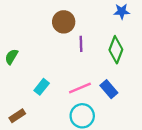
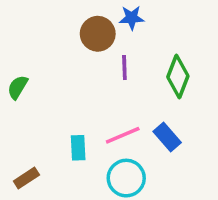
blue star: (122, 11) -> (132, 18), moved
cyan rectangle: (42, 87) -> (78, 148), moved, turned -42

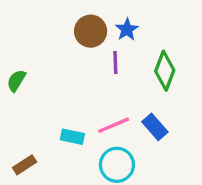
blue star: (132, 18) -> (127, 30), moved, turned -30
cyan rectangle: (78, 148) -> (72, 137), turned -75

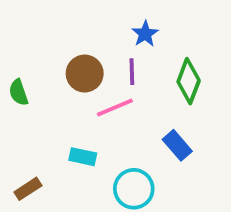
brown circle: (91, 31) -> (85, 74), moved
green semicircle: (16, 81) -> (19, 92), turned -50
pink line: (114, 125) -> (115, 108), moved

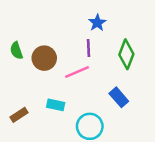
brown circle: (85, 74) -> (44, 58), moved
green semicircle: (19, 92) -> (16, 51), moved
brown rectangle: (28, 189) -> (19, 115), moved

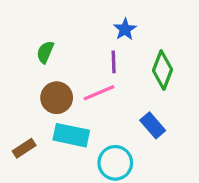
green semicircle: (16, 51) -> (45, 52), moved, turned 42
brown circle: (44, 58) -> (57, 98), moved
cyan rectangle: (56, 105) -> (71, 135), size x1.5

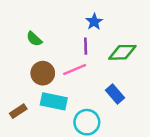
green semicircle: (45, 52) -> (34, 39), turned -70
green diamond: (162, 70) -> (122, 52), turned 68

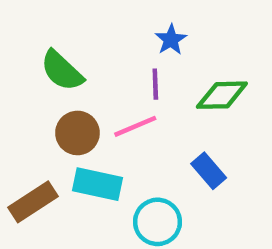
green semicircle: (34, 39) -> (62, 71), size x1.5
brown rectangle: (18, 111) -> (33, 202), size x1.5

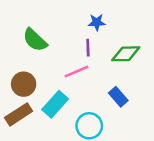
blue star: (171, 40) -> (97, 22), turned 30
brown circle: (77, 133) -> (24, 84), moved
cyan rectangle: (97, 184) -> (55, 104), turned -60

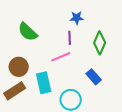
green diamond: (126, 54) -> (100, 43), turned -65
cyan rectangle: (55, 104) -> (44, 83), turned -55

